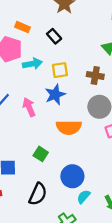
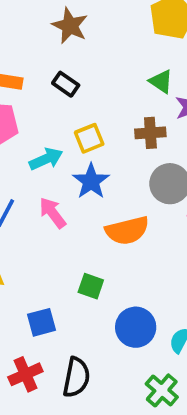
cyan arrow: (32, 64) -> (46, 159), moved
blue circle: (72, 176) -> (136, 327), moved
black semicircle: (38, 194) -> (76, 377), moved

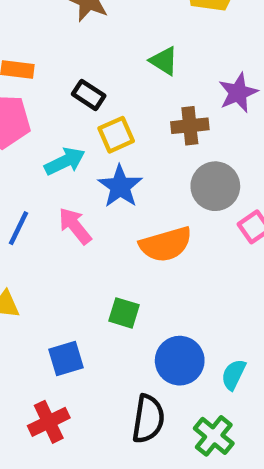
green triangle: (161, 81) -> (164, 61), moved
black rectangle: (66, 84) -> (89, 95), moved
black semicircle: (76, 377) -> (148, 419), moved

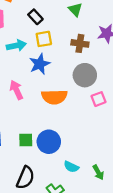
pink arrow: (75, 226) -> (16, 90), moved
green square: (124, 313) -> (26, 140), moved, turned -32
blue circle: (180, 361) -> (49, 142), moved
cyan semicircle: (234, 375) -> (71, 167), turned -104

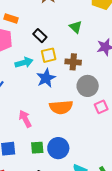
brown cross: (80, 43) -> (73, 62), moved
pink arrow: (16, 90) -> (25, 119), moved

